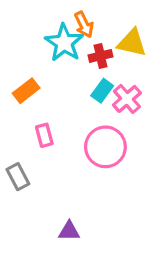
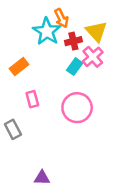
yellow triangle: (132, 43) -> (96, 31), turned 35
pink cross: (127, 99) -> (93, 57), moved
purple triangle: (69, 231) -> (42, 178), moved

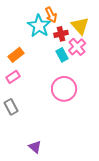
cyan rectangle: (75, 67) -> (62, 55), turned -64
pink rectangle: (32, 99) -> (13, 77), moved, turned 72
purple triangle: (42, 178) -> (35, 147), turned 40

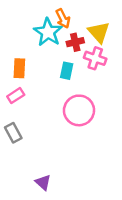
pink cross: (77, 47) -> (95, 58), turned -30
orange rectangle: (16, 55) -> (19, 68), turned -49
cyan rectangle: (62, 55) -> (67, 71), moved, turned 40

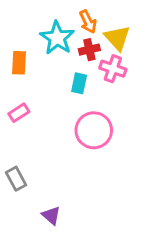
orange arrow: (63, 19) -> (88, 22), moved
orange rectangle: (19, 68) -> (19, 63), moved
gray rectangle: (13, 133) -> (16, 179), moved

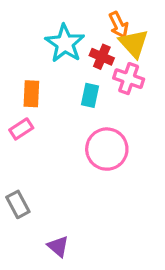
orange arrow: (88, 22) -> (119, 25), moved
red cross: (89, 50) -> (102, 57), turned 36
orange rectangle: (19, 63) -> (31, 94), moved

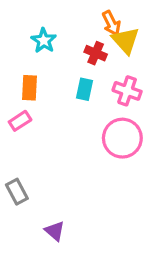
cyan star: (65, 43) -> (44, 41), moved, size x0.7
pink cross: (129, 79) -> (127, 91), moved
pink circle: (107, 149) -> (122, 138), moved

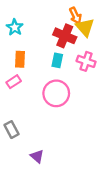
cyan star: (44, 41) -> (15, 27), moved
red cross: (96, 53) -> (65, 36), size x1.5
pink circle: (122, 138) -> (56, 93), moved

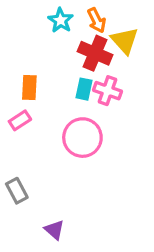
orange arrow: (75, 16) -> (97, 20), moved
cyan star: (15, 27) -> (61, 20), moved
pink cross: (86, 61) -> (107, 91), moved

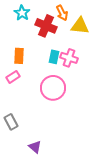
cyan star: (61, 20) -> (22, 13), moved
yellow triangle: (125, 41) -> (80, 26), turned -42
red cross: (95, 53) -> (46, 26), moved

